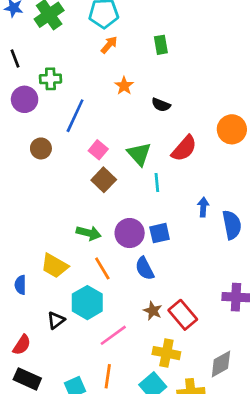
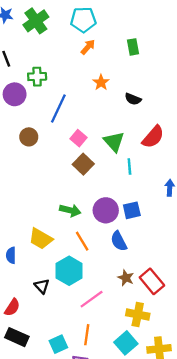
black triangle: (56, 320) -> (42, 286), turned -35

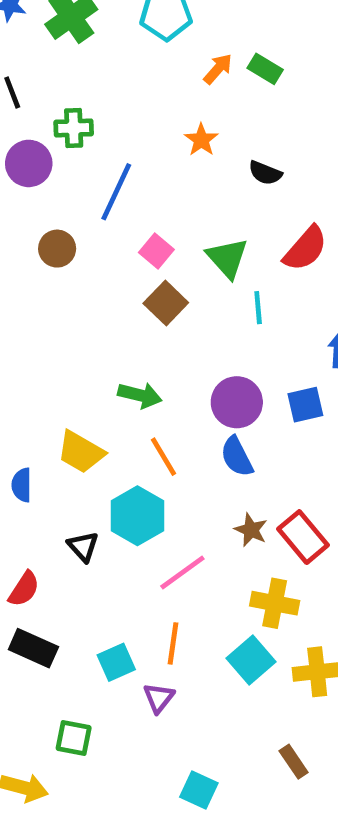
orange arrow: (88, 47) -> (218, 69), moved
green rectangle: (133, 47) -> (265, 69), turned -49
purple circle: (106, 210) -> (237, 402), moved
blue square: (132, 210) -> (305, 405), moved

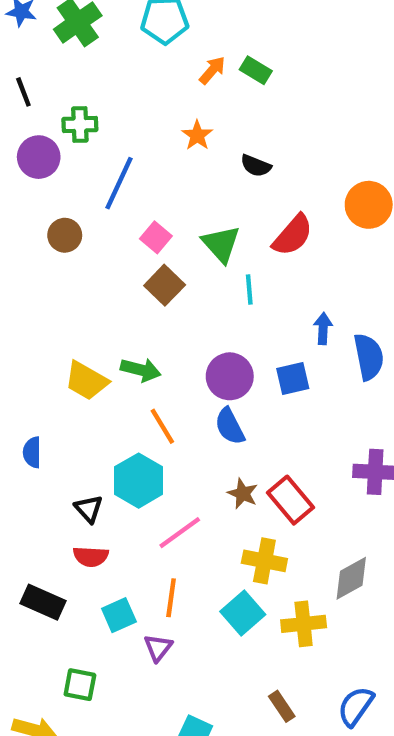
yellow trapezoid: (81, 452) -> (86, 381), moved
red semicircle: (24, 589) -> (91, 557), moved, turned 60

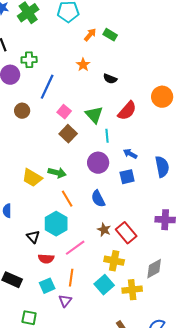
blue arrow: (323, 329) -> (130, 154), moved, turned -64
purple circle: (230, 376) -> (98, 163), moved
red semicircle: (91, 557) -> (46, 259), moved

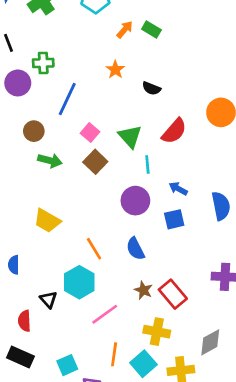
green arrow: (57, 173) -> (50, 161), moved
red semicircle: (46, 259) -> (24, 321), moved, turned 84
orange line: (71, 278) -> (114, 354), moved

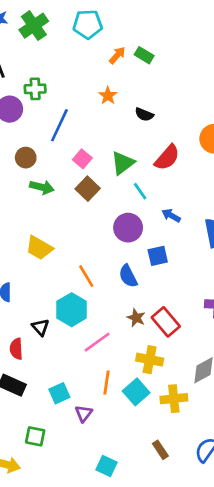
green triangle: (130, 136) -> (123, 163), turned 35
cyan line: (147, 165) -> (140, 191), turned -30
blue square: (174, 219) -> (158, 256), moved

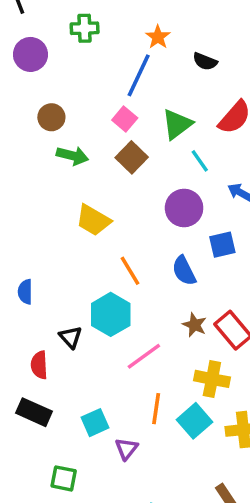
green cross: (35, 89) -> (85, 28), moved
blue line: (59, 125) -> (139, 75), moved
yellow trapezoid: (39, 248) -> (93, 220), moved

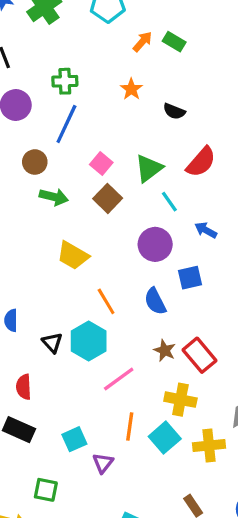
blue line: (139, 75) -> (66, 124), moved
black triangle: (71, 337) -> (52, 343), moved

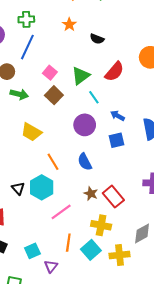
blue square: (190, 278) -> (116, 140), moved

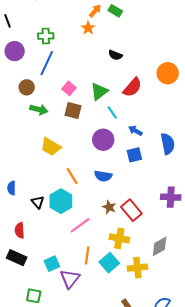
orange star: (69, 25) -> (88, 28), moved
brown square: (54, 95) -> (73, 111), turned -30
blue semicircle: (85, 162) -> (103, 176), turned -54
purple triangle: (51, 266) -> (70, 279), size x1.5

